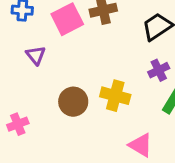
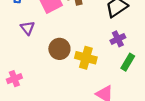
brown circle: (73, 102) -> (59, 49), moved

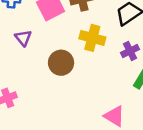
yellow cross: (86, 58) -> (92, 38), moved

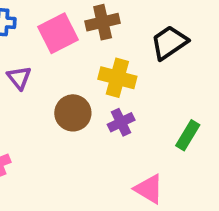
purple cross: (130, 51) -> (121, 122), moved

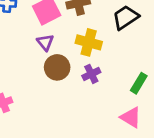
purple triangle: (19, 78) -> (45, 42), moved
pink triangle: (149, 189) -> (131, 117), moved

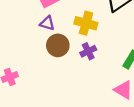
purple triangle: (45, 42) -> (47, 23), turned -35

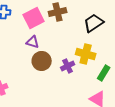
yellow cross: (86, 23) -> (86, 54), moved

